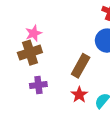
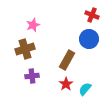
pink star: (34, 33) -> (33, 25), moved

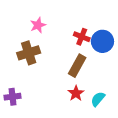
red cross: (92, 15) -> (82, 37), moved
purple cross: (32, 76) -> (12, 97), moved

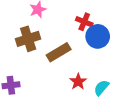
blue circle: (102, 41) -> (98, 36), moved
brown rectangle: (77, 66) -> (59, 52), moved, turned 30

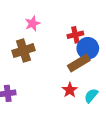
red cross: (84, 22) -> (75, 35), turned -35
brown rectangle: (59, 52) -> (79, 63), moved

